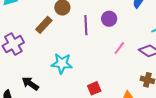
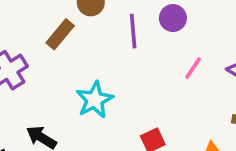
cyan star: (62, 63) -> (95, 100), turned -30

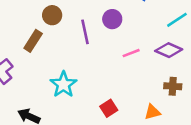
pink line: (193, 68) -> (131, 53), turned 42

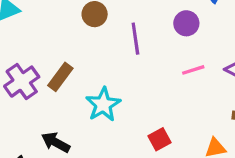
purple circle: (112, 19) -> (186, 23), moved
brown rectangle: (33, 41) -> (60, 77), moved

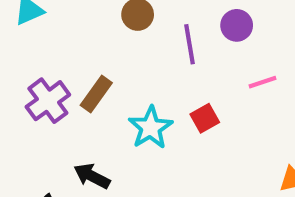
purple circle: (186, 23) -> (237, 25), moved
red square: (159, 139) -> (205, 118), moved

